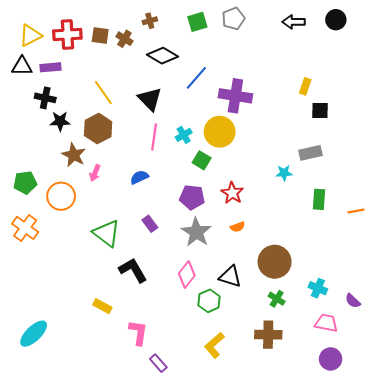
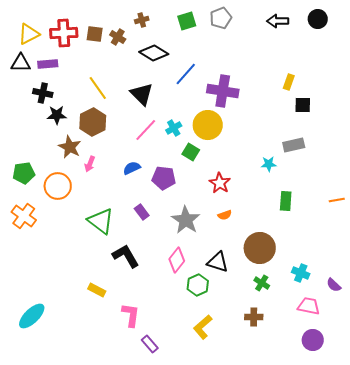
pink line: (154, 137) -> (146, 130), turned 35
purple pentagon: (192, 197) -> (164, 178), moved
green rectangle: (319, 199) -> (286, 201), moved
brown cross: (268, 335) -> (254, 317), size x0.7

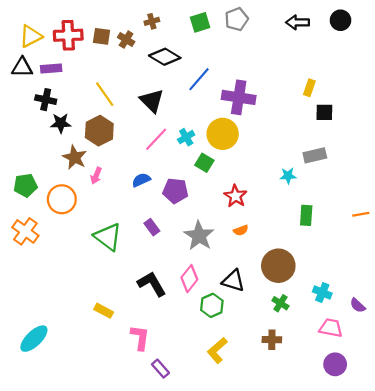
black L-shape: (126, 256) -> (152, 284), moved

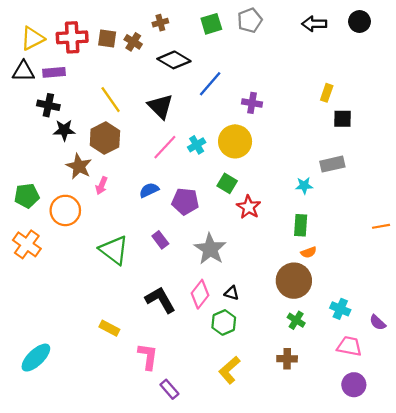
purple cross: (239, 97) -> (252, 103), size x0.6
green square: (204, 163) -> (227, 183), moved
green rectangle: (306, 215) -> (301, 225), moved
orange semicircle: (241, 230) -> (309, 252), moved
black triangle: (233, 281) -> (232, 293), moved, size x0.6

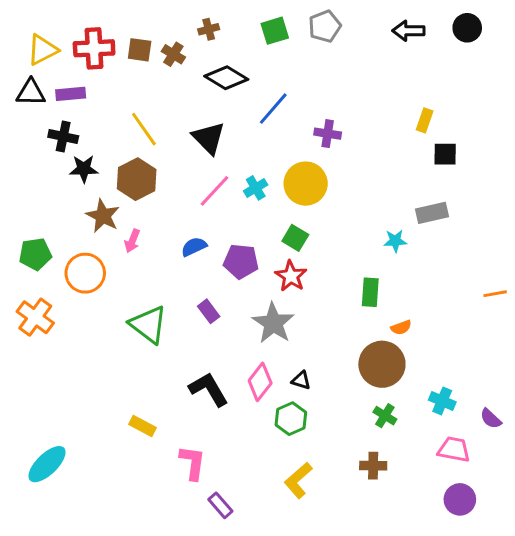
red star: (249, 207) -> (291, 276), moved
green rectangle: (301, 225) -> (370, 292), moved

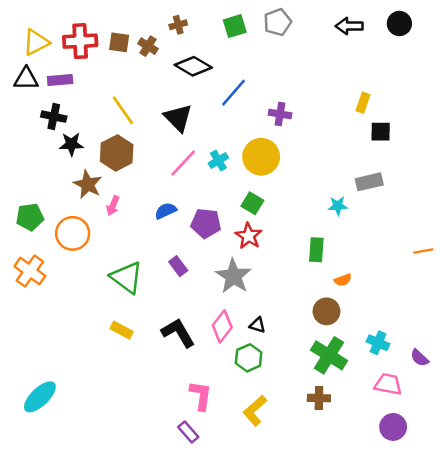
brown circle: (382, 364) -> (326, 311), size x0.7
green cross: (385, 416) -> (329, 355), size x1.8
yellow rectangle: (143, 426) -> (122, 330), moved
pink L-shape: (192, 463) -> (201, 396), moved

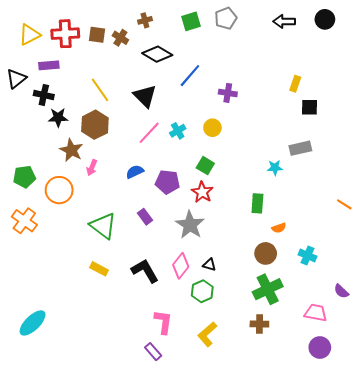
black triangle: (26, 79) -> (16, 79), moved, turned -40
yellow circle: (261, 157) -> (212, 128), size x0.6
orange line: (423, 251) -> (344, 204), turned 42
cyan cross: (378, 343) -> (308, 256), moved
green cross: (329, 355) -> (268, 289), turned 32

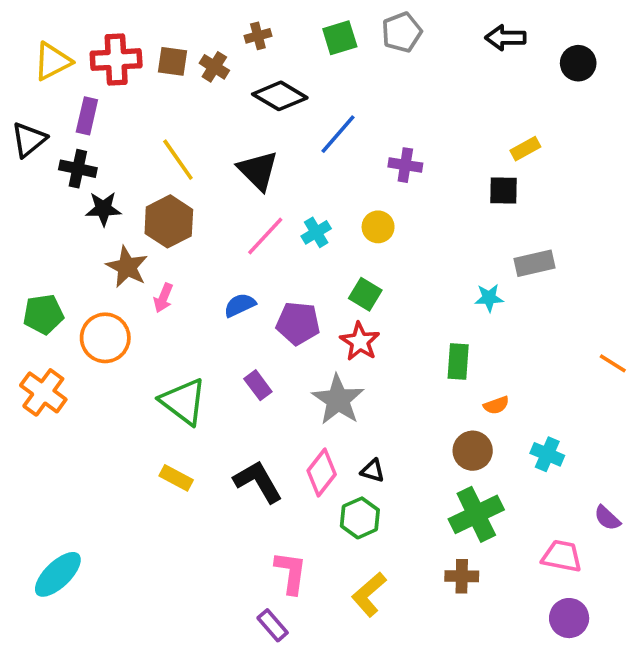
black circle: (325, 19) -> (578, 63), moved
purple rectangle: (49, 65) -> (87, 116), turned -72
yellow rectangle: (295, 84) -> (525, 149), turned 42
black square: (310, 107) -> (504, 191), moved

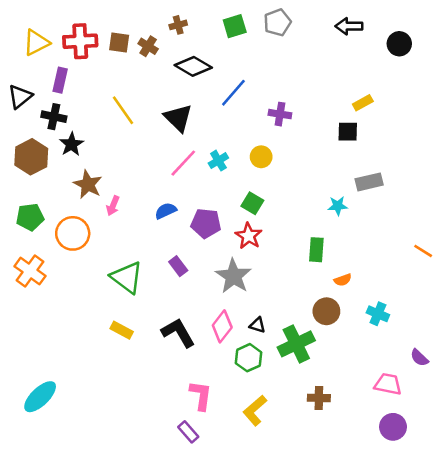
black star: (103, 209) -> (71, 144), turned -30
brown hexagon: (169, 221) -> (31, 157), moved
green cross: (476, 514) -> (296, 344), moved

